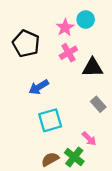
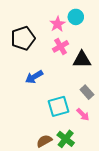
black pentagon: (26, 44) -> (23, 38), turned 30
cyan square: (50, 120) -> (59, 106), moved
pink arrow: (89, 139) -> (83, 115), moved

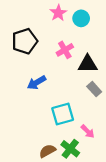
pink star: (58, 24) -> (58, 13), moved
gray rectangle: (87, 92) -> (94, 89), moved
pink arrow: (83, 115) -> (88, 131), moved

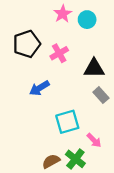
pink cross: (65, 50) -> (59, 53), moved

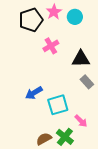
black pentagon: (27, 44) -> (31, 20), moved
blue arrow: (39, 88) -> (34, 93), moved

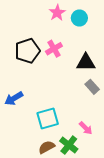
black pentagon: (31, 20) -> (28, 51), moved
blue arrow: (34, 93) -> (14, 98), moved
cyan square: (58, 105) -> (48, 119), moved

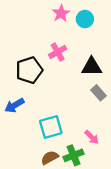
black pentagon: (28, 51) -> (29, 70), moved
green cross: (69, 145) -> (74, 155), turned 30

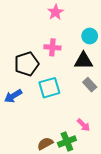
cyan circle: (85, 19) -> (90, 36), moved
pink cross: (58, 52) -> (52, 47), turned 35
cyan square: (51, 127) -> (49, 88), moved

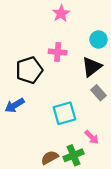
black triangle: (83, 61) -> (92, 67), turned -36
cyan square: (49, 88) -> (64, 113), moved

